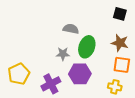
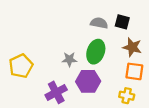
black square: (120, 14) -> (122, 22), moved
gray semicircle: (71, 29) -> (99, 23), moved
yellow pentagon: (19, 74) -> (21, 66), moved

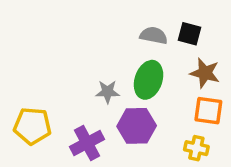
yellow pentagon: (21, 66) -> (32, 126), moved, turned 30

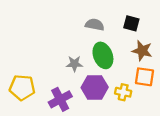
gray semicircle: (154, 35) -> (95, 25), moved
green ellipse: (149, 80) -> (103, 55), turned -40
yellow cross: (196, 148) -> (123, 92), moved

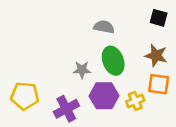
black square: (131, 23) -> (159, 18), moved
yellow cross: (123, 92) -> (135, 101), turned -35

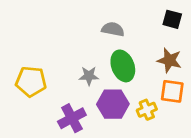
yellow pentagon: (25, 96) -> (31, 81), moved

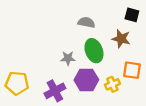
brown star: (169, 60) -> (121, 39), moved
yellow pentagon: (31, 81) -> (17, 83), moved

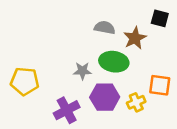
brown star: (121, 39) -> (135, 38), moved, turned 30
green ellipse: (94, 51) -> (114, 62), turned -60
yellow pentagon: (17, 83) -> (25, 81), moved

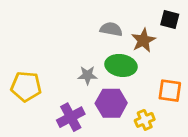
yellow cross: (136, 102) -> (145, 120), moved

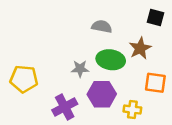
brown star: (143, 40) -> (140, 48), moved
yellow cross: (145, 120) -> (132, 110), turned 30

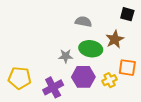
yellow pentagon: (24, 79) -> (20, 78), moved
yellow cross: (132, 110) -> (110, 80), moved, turned -32

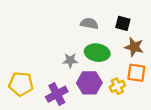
black square: (127, 14) -> (123, 23), moved
brown star: (115, 39) -> (134, 47), moved, turned -30

